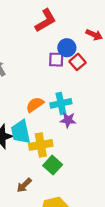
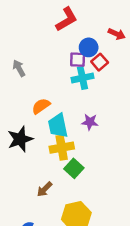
cyan cross: (61, 103) -> (82, 78), moved
orange semicircle: (35, 105) -> (41, 106), moved
cyan trapezoid: (21, 132) -> (58, 126), moved

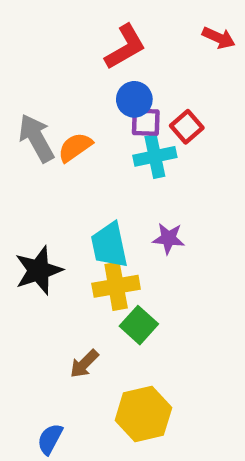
red arrow: (117, 34) -> (219, 38), moved
blue circle: (89, 47) -> (134, 99), moved
gray arrow: (19, 68) -> (36, 138), size x1.5
orange semicircle: (41, 106) -> (75, 147), moved

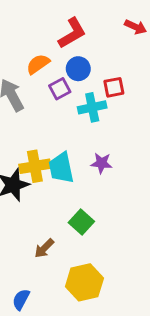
purple square: (146, 122) -> (60, 89), moved, turned -30
red square: (187, 127) -> (114, 87), turned 30
orange semicircle: (75, 147) -> (38, 64), moved
yellow cross: (116, 286) -> (35, 166), moved

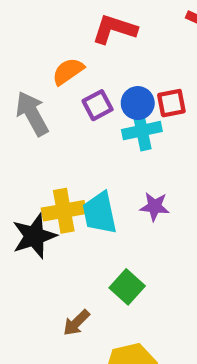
red L-shape: (72, 33) -> (114, 29), turned -132
blue circle: (78, 69) -> (138, 103), moved

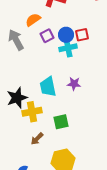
yellow cross: (64, 211) -> (32, 112), moved
green square: (127, 287) -> (61, 122), turned 35

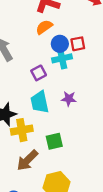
orange semicircle: (33, 20) -> (44, 27), moved
purple square: (47, 36) -> (39, 73), moved
brown arrow: (37, 139) -> (27, 160), size x1.5

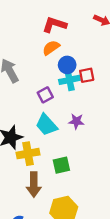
red square: (78, 44) -> (87, 75), moved
cyan trapezoid: (40, 102) -> (46, 125), turned -30
brown arrow: (27, 160) -> (34, 185), turned -45

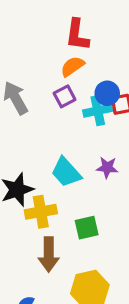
red L-shape: (54, 25) -> (77, 35), turned -100
blue circle: (67, 65) -> (107, 93), moved
purple square: (45, 95) -> (65, 96), moved

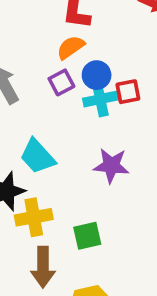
blue circle: (107, 93) -> (97, 75), moved
purple star: (107, 168) -> (111, 166), size x1.4
cyan trapezoid: (66, 172) -> (37, 156), moved

